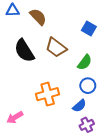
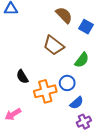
brown semicircle: (38, 17) -> (64, 15), moved
black semicircle: (24, 51) -> (22, 77), moved, size x0.6
blue circle: (88, 86) -> (67, 83), moved

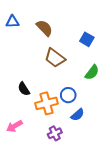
brown semicircle: (64, 15) -> (44, 28), moved
green semicircle: (82, 60) -> (92, 72), moved
purple cross: (84, 122) -> (55, 133), moved

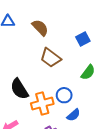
blue square: (87, 39) -> (83, 39), turned 32
black semicircle: (24, 89) -> (19, 89), size x1.5

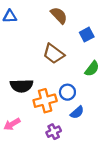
brown semicircle: (40, 28) -> (59, 15), moved
black semicircle: (19, 89) -> (22, 86), turned -60

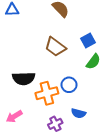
blue square: (87, 35) -> (88, 40), moved
blue semicircle: (77, 112) -> (78, 113), moved, turned 56

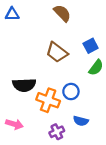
orange cross: (47, 93) -> (48, 100), turned 35
pink arrow: (14, 116) -> (14, 124), turned -133

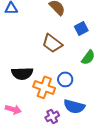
blue square: (91, 46) -> (81, 28), moved
blue semicircle: (81, 121) -> (74, 106), size x1.5

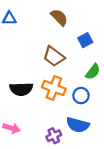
blue circle: (65, 79) -> (81, 96), moved
orange cross: (44, 87) -> (54, 88), moved

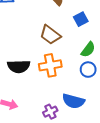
orange cross: (54, 88) -> (50, 65), turned -30
blue circle: (81, 96) -> (88, 70), moved

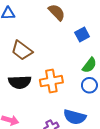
brown trapezoid: (50, 35) -> (22, 50), moved

